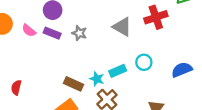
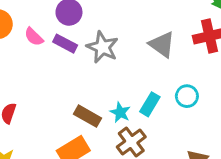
gray star: (79, 33) -> (102, 47), size x1.5
cyan rectangle: (118, 71) -> (150, 104), turned -42

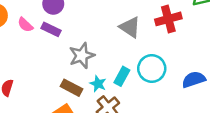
gray star: (102, 47) -> (82, 56), moved, turned 30
cyan circle: (187, 96) -> (152, 69), size x1.5

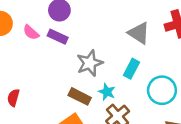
cyan circle: (152, 69) -> (162, 90), moved
cyan rectangle: (122, 76) -> (132, 69), moved

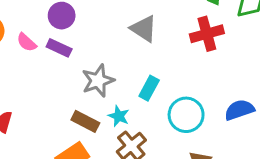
gray triangle: (139, 33) -> (144, 29), moved

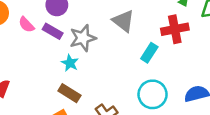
gray star: (98, 81) -> (83, 38), moved
cyan rectangle: (149, 88) -> (149, 53), moved
cyan star: (119, 116) -> (70, 63), moved

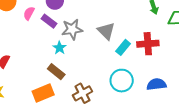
gray triangle: (123, 21) -> (106, 31), moved
pink semicircle: (26, 25) -> (29, 13), turned 64
red cross: (175, 29) -> (148, 44), moved

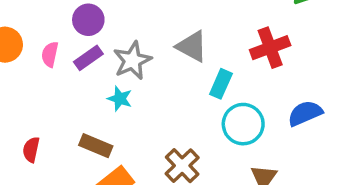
purple rectangle: (49, 21) -> (88, 58), turned -56
cyan rectangle: (123, 47) -> (221, 84), moved
brown rectangle: (56, 72) -> (96, 146), moved

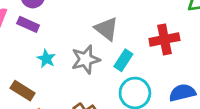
purple rectangle: (88, 58) -> (28, 24), turned 50
gray star: (132, 60) -> (86, 59), moved

